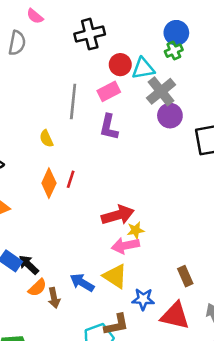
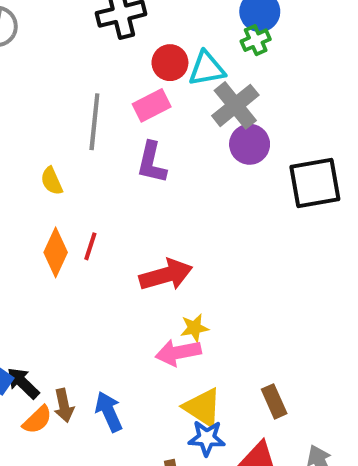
red arrow: (118, 215) -> (166, 275), moved
yellow triangle: (115, 276) -> (203, 408), moved
blue arrow: (82, 283) -> (109, 412), turned 35
brown arrow: (54, 298) -> (64, 405), moved

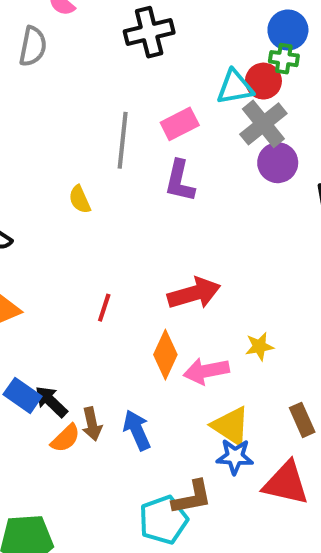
green cross: (256, 40) -> (284, 59), turned 32
red circle: (170, 63) -> (263, 81), moved
red line: (90, 246) -> (104, 308), moved
orange diamond: (56, 252) -> (165, 355), moved
yellow star: (194, 328) -> (259, 346), moved

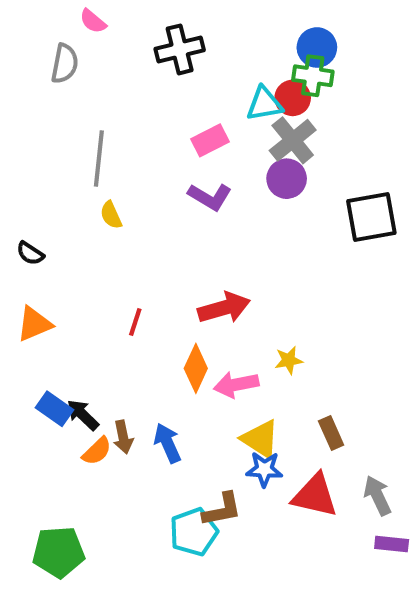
green cross: (284, 59) -> (313, 76), size x1.4
gray line: (123, 140) -> (99, 158), moved
purple circle: (278, 163) -> (287, 179), moved
purple L-shape: (180, 181) -> (210, 197), turned -72

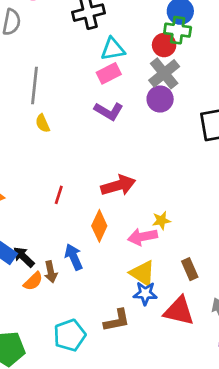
cyan triangle: (264, 104) -> (113, 49), moved
pink arrow: (236, 385) -> (142, 237), moved
blue arrow: (168, 443) -> (74, 257), moved
cyan pentagon: (194, 532) -> (70, 335), moved

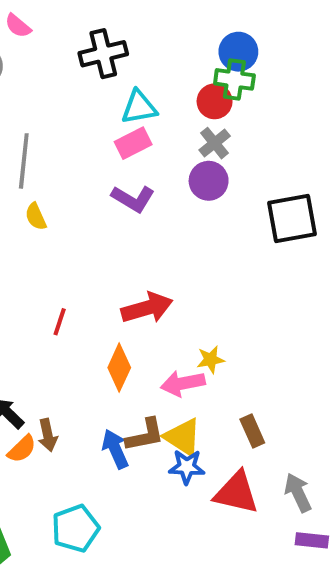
gray cross: (164, 73) -> (215, 143), size x0.7
blue arrow: (74, 257) -> (115, 449), moved
brown L-shape: (117, 320) -> (145, 435), moved

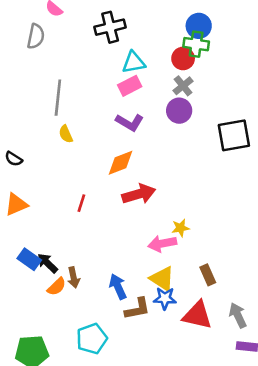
orange diamond: (119, 368) -> (120, 163), moved, turned 44
brown L-shape: (145, 435) -> (137, 309), moved

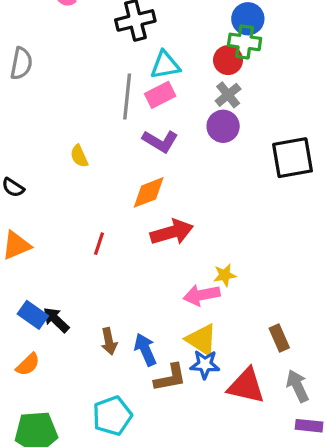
gray semicircle: (36, 36) -> (21, 63), moved
gray line: (58, 98) -> (127, 97), moved
brown rectangle: (208, 275) -> (279, 338), moved
brown arrow: (74, 277) -> (109, 341), moved
orange semicircle: (57, 287) -> (28, 364), moved

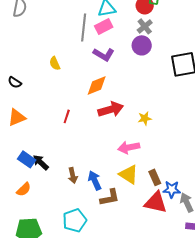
yellow star: (225, 275) -> (145, 118), moved
brown rectangle: (279, 338) -> (155, 177), moved
blue star: (205, 364) -> (172, 189), moved

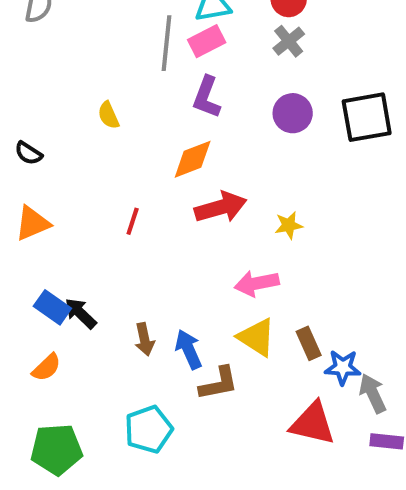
purple circle: (142, 45) -> (293, 113), moved
purple L-shape: (104, 54) -> (207, 97), turned 80
red triangle: (156, 202) -> (313, 423), moved

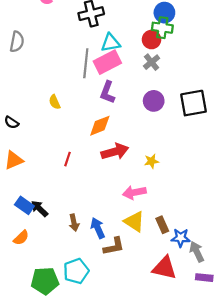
pink rectangle: (207, 41) -> (107, 62), size x1.4
green pentagon: (56, 449) -> (45, 281), moved

